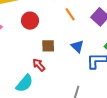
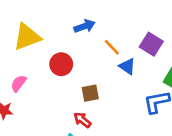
blue triangle: (77, 46) -> (127, 66), moved

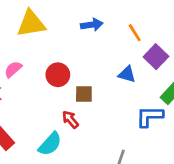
orange line: (112, 47) -> (135, 33), moved
red circle: (61, 64) -> (58, 75), moved
blue triangle: (127, 66) -> (127, 74), turned -30

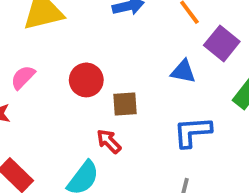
blue L-shape: (150, 116) -> (192, 132), moved

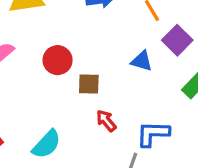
blue L-shape: (192, 132) -> (153, 134), moved
red arrow: (109, 141) -> (106, 121), moved

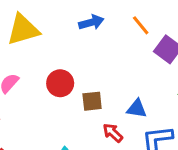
blue triangle: (142, 61) -> (137, 109), moved

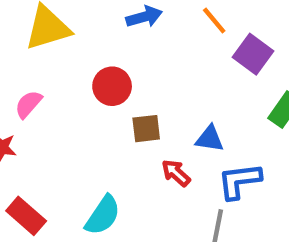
red circle: (60, 83) -> (112, 86), moved

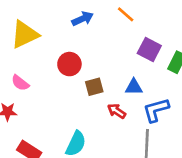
purple square: (253, 54) -> (149, 49), moved
pink semicircle: (28, 104) -> (20, 83), turned -84

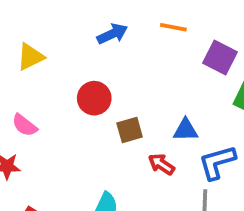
orange line: (126, 14) -> (173, 27), turned -30
yellow triangle: (25, 35) -> (30, 57), size x0.7
purple square: (149, 49) -> (220, 58), moved

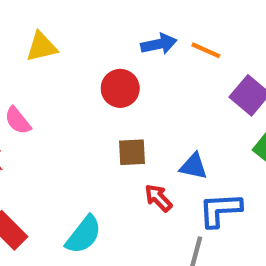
blue arrow: (112, 34) -> (159, 44), moved
red circle: (94, 98) -> (120, 88), moved

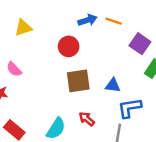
brown square: (132, 152) -> (78, 81), size x1.5
red arrow: (158, 198) -> (87, 119), moved

